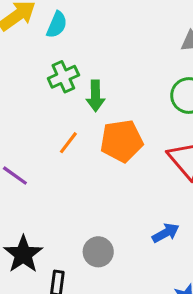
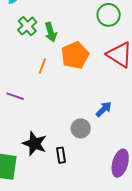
blue arrow: (166, 233) -> (104, 109), moved

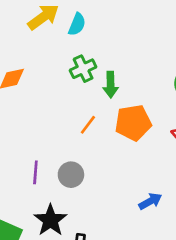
purple line: (15, 96) -> (35, 172), moved, turned 60
gray circle: (81, 128) -> (71, 175), moved

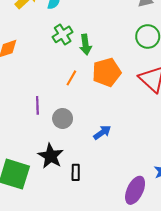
purple line: (35, 172) -> (37, 105), moved
blue arrow: (150, 201) -> (102, 133), moved

